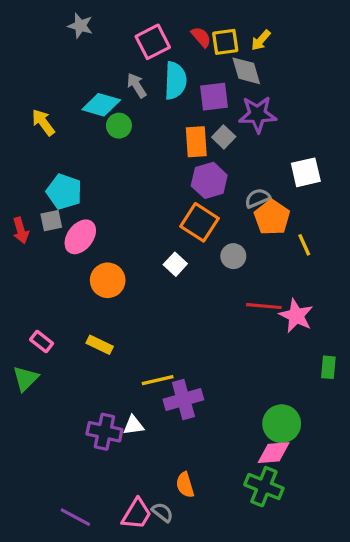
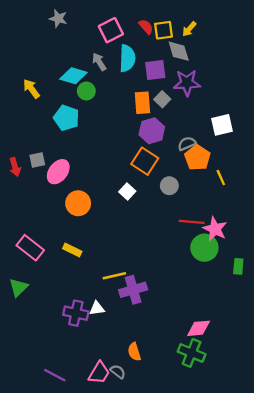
cyan pentagon: (64, 192) -> (66, 118), moved
pink rectangle: (42, 342) -> (30, 248), size x1.6
green triangle: (25, 379) -> (18, 287), moved
green circle: (282, 424) -> (204, 248), moved

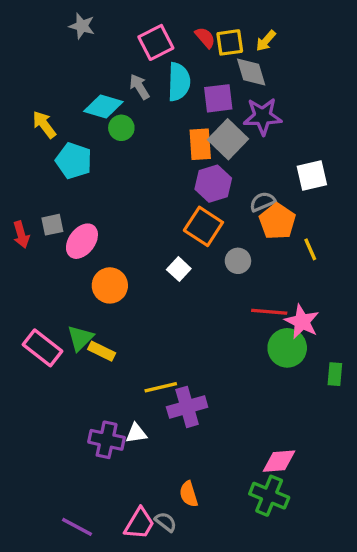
gray square: (162, 99) -> (228, 139), size x1.6
cyan pentagon: (66, 118) -> (74, 161), moved
green triangle: (18, 287) -> (80, 338), moved

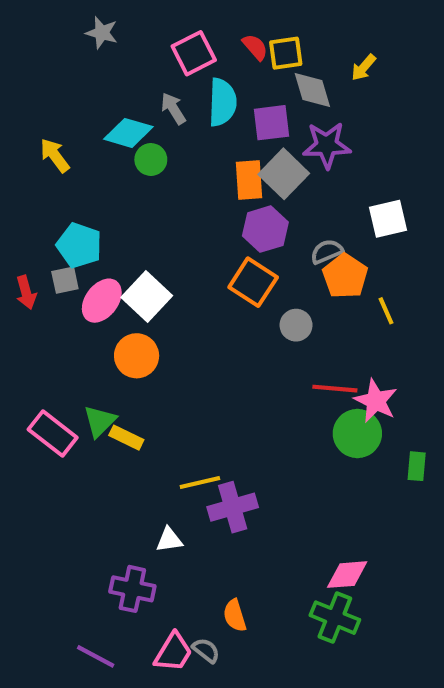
yellow arrow: (266, 41) -> (364, 67), moved
cyan pentagon: (74, 161) -> (79, 245), moved
white square: (179, 269) -> (147, 296), moved, size x1.6
purple cross: (107, 440) -> (132, 589), moved

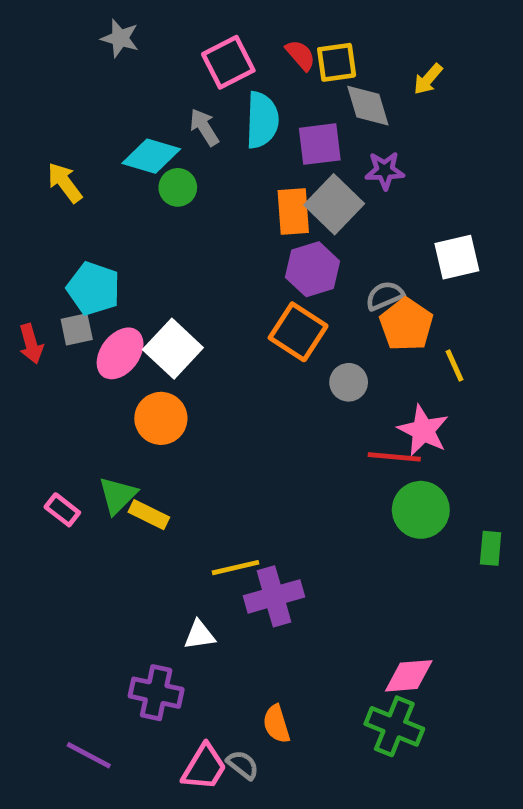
purple star: (327, 145) -> (385, 171), size x0.7
pink star: (376, 401) -> (423, 430), moved
pink rectangle: (53, 434) -> (62, 510), size x0.6
purple line: (96, 656) -> (89, 755), moved

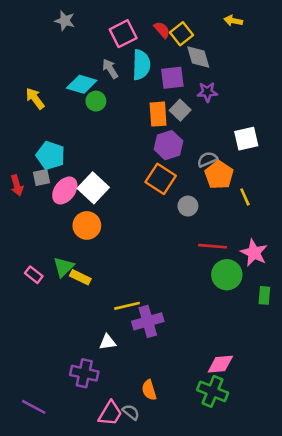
yellow square: (337, 62) -> (181, 34), turned -30
yellow arrow: (428, 79) -> (233, 21), moved, turned 60
gray square: (334, 204) -> (180, 110), size x0.7
pink star: (423, 430) -> (254, 253), moved
purple line: (89, 755) -> (34, 407), moved

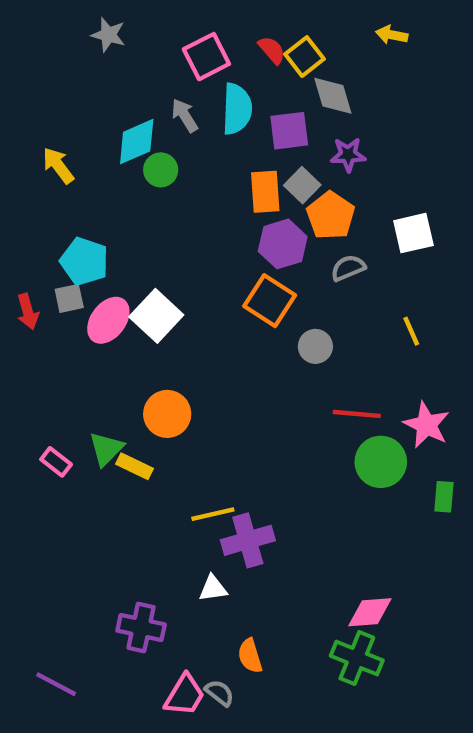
cyan diamond: (82, 84) -> (137, 142), turned -40
orange pentagon: (219, 175) -> (331, 216), moved
orange circle: (87, 225) -> (167, 414), moved
white triangle: (108, 342) -> (213, 588), moved

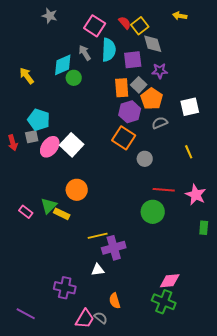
pink square: (206, 57) -> (95, 26), turned -30
green circle: (381, 462) -> (153, 212), moved

